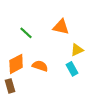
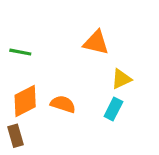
green line: (26, 33) -> (20, 52), moved, turned -32
cyan rectangle: (72, 69) -> (113, 109), turned 56

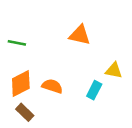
yellow triangle: (121, 79) -> (114, 70), moved, turned 36
brown rectangle: (16, 136) -> (25, 112), moved, turned -30

